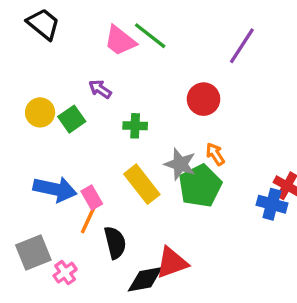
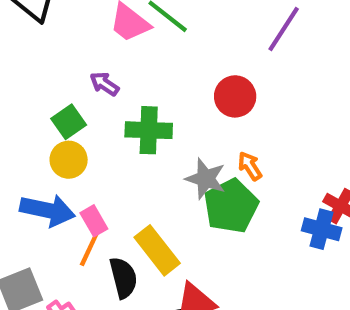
yellow circle: (40, 112) -> (69, 160), moved
green cross: (135, 126) -> (149, 130), size x1.5
yellow rectangle: (142, 184) -> (157, 250), moved

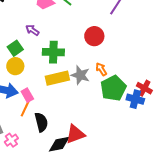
green pentagon: (231, 206) -> (113, 88), moved
yellow rectangle: (157, 250) -> (57, 78), moved, turned -65

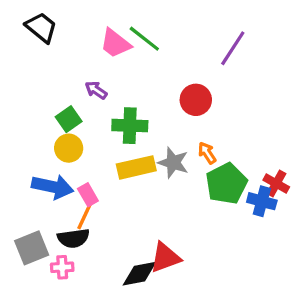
black semicircle: (41, 122) -> (73, 238), moved, turned 96
pink cross: (11, 140) -> (62, 267), turned 32

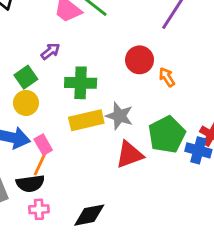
purple arrow: (96, 90) -> (50, 51), turned 108
orange arrow: (207, 153) -> (167, 77), moved
red triangle: (165, 258) -> (129, 155), moved
pink cross: (62, 267) -> (39, 209), moved

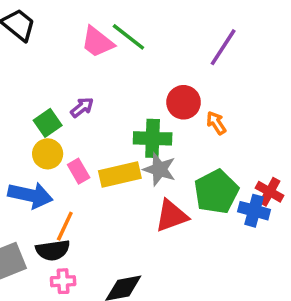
purple arrow: (50, 51) -> (82, 107), moved
green cross: (81, 83) -> (153, 138), moved
pink rectangle: (43, 145) -> (79, 171), moved

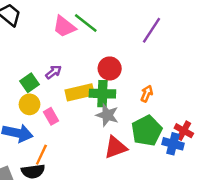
red circle: (184, 102) -> (110, 68), moved
orange arrow: (216, 123) -> (147, 94), moved, turned 56
yellow rectangle: (120, 175) -> (80, 92), moved

